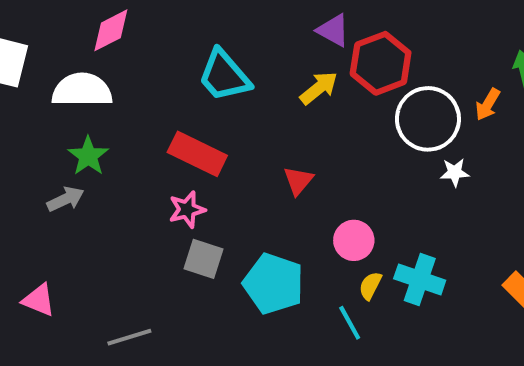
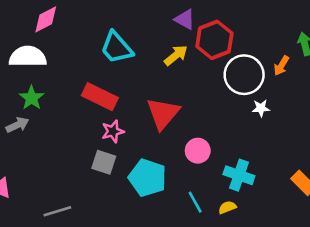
red triangle: (298, 181) -> (163, 113), size x1.8
pink star: (187, 209) -> (113, 131), moved
yellow semicircle: (370, 286) -> (227, 207), moved, turned 42

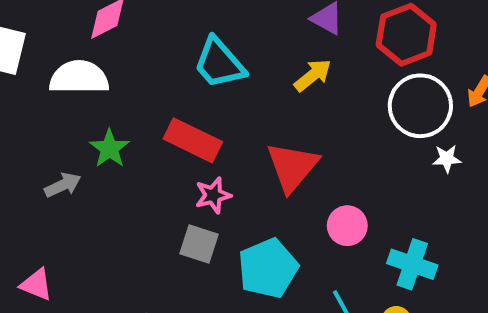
red hexagon: (214, 40) -> (406, 35), moved
green star: (32, 98) -> (110, 148), moved
cyan pentagon: (147, 178) -> (268, 268), turned 30

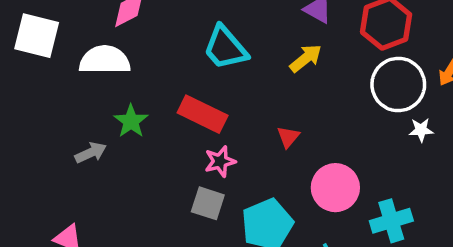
red triangle: (292, 167) -> (288, 137), size x0.5
pink circle: (347, 226) -> (335, 188), size x1.4
cyan cross: (412, 264) -> (391, 221), turned -36

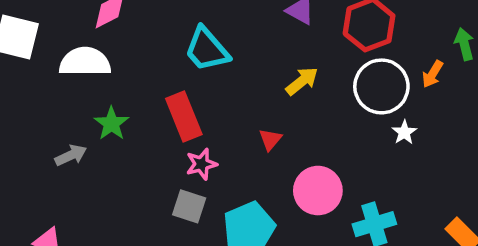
yellow arrow: (306, 58) -> (302, 81), moved
red rectangle: (203, 114) -> (184, 116), turned 42
white star: (421, 130) -> (404, 132), turned -30

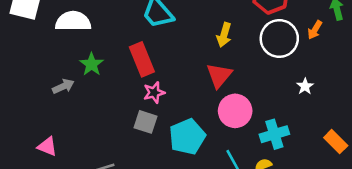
yellow arrow: (302, 81) -> (224, 35), turned 145
white star: (404, 132) -> (305, 86), moved
red triangle: (270, 139) -> (219, 75), moved, size x1.6

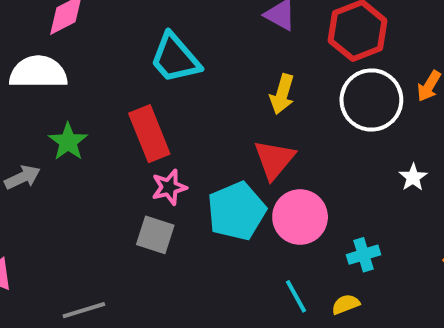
cyan cross: (274, 134) -> (363, 255), size x0.7
cyan pentagon: (187, 137) -> (237, 211), moved

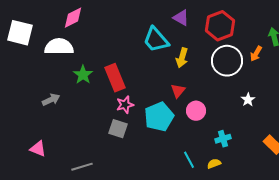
cyan trapezoid: (175, 58) -> (156, 40), moved
green star: (68, 142) -> (83, 75), moved
red triangle: (274, 159) -> (178, 91), size x0.7
pink circle: (300, 217) -> (196, 111), moved, size x0.7

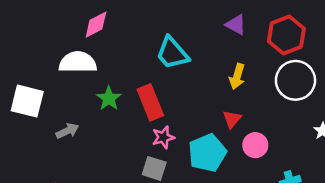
white square: (20, 33) -> (27, 101), moved
cyan trapezoid: (156, 40) -> (172, 53), moved

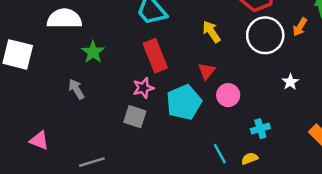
yellow arrow: (237, 76) -> (211, 32), turned 130
red rectangle: (150, 102) -> (155, 56), moved
gray arrow: (67, 131) -> (76, 89), moved, turned -96

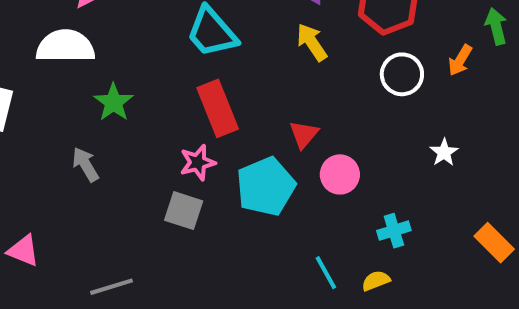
yellow arrow: (211, 32) -> (312, 42), moved
white circle: (265, 35) -> (402, 74), size x0.7

